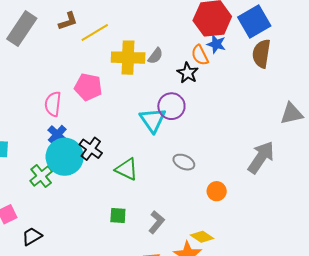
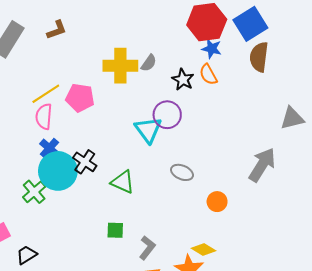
yellow line: (95, 32) -> (46, 94), moved
orange semicircle: (200, 55) -> (208, 74), moved
gray L-shape: (156, 222) -> (147, 248), moved

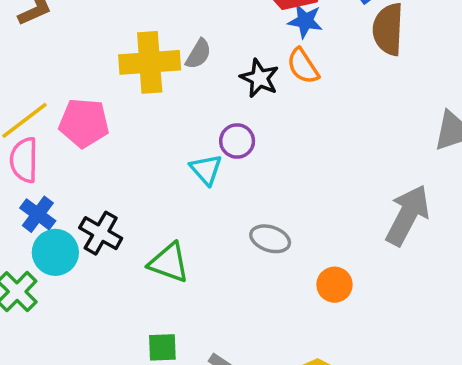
purple circle: (167, 115) -> (237, 141), size x0.7
cyan triangle: (148, 130) -> (206, 169), size x0.7
cyan circle: (58, 171) -> (55, 252), size x0.7

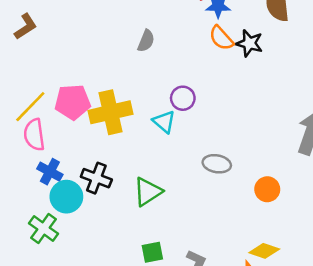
yellow cross: (150, 62) -> (111, 112), moved
black star: (259, 78) -> (249, 43), moved
green triangle: (169, 263) -> (148, 192), turned -44

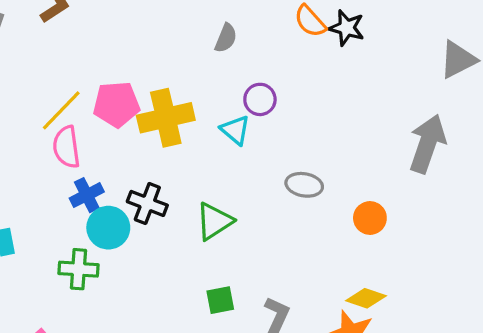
gray semicircle: (146, 41) -> (226, 38), moved
blue cross: (50, 172) -> (87, 195), turned 35
green cross: (44, 229) -> (78, 269), turned -32

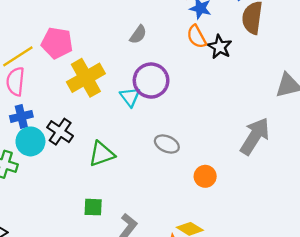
purple circle: (260, 99) -> (151, 81), size x1.6
pink pentagon: (116, 104) -> (57, 43), moved
yellow cross: (166, 118) -> (86, 78), turned -30

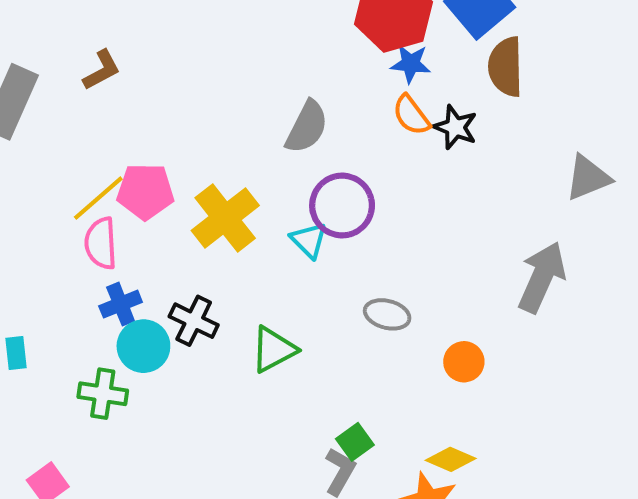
gray semicircle: (138, 35) -> (307, 127), size x1.5
pink pentagon: (57, 43) -> (145, 191), moved
green square: (93, 207) -> (355, 442), moved, turned -30

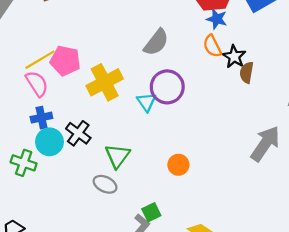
brown semicircle: (506, 67) -> (247, 73), moved, size x0.7
pink semicircle: (101, 243) -> (37, 84), turned 140
gray ellipse: (387, 314) -> (105, 184), moved
green triangle: (274, 349) -> (117, 156), turned -36
orange circle: (464, 362) -> (178, 165), moved

